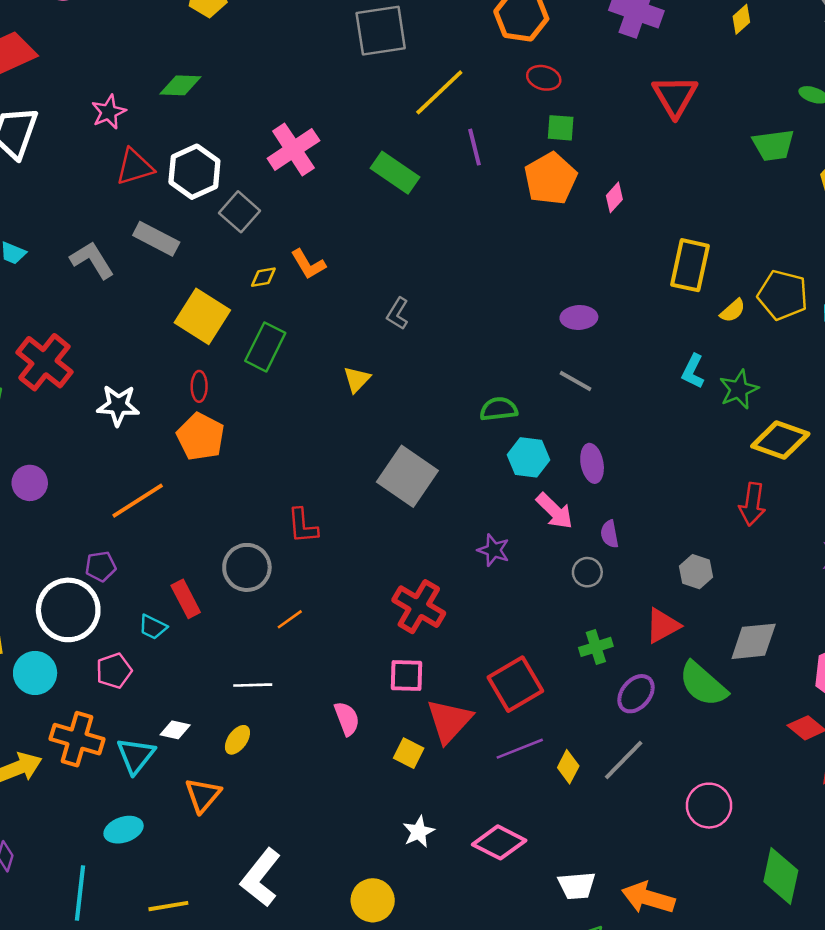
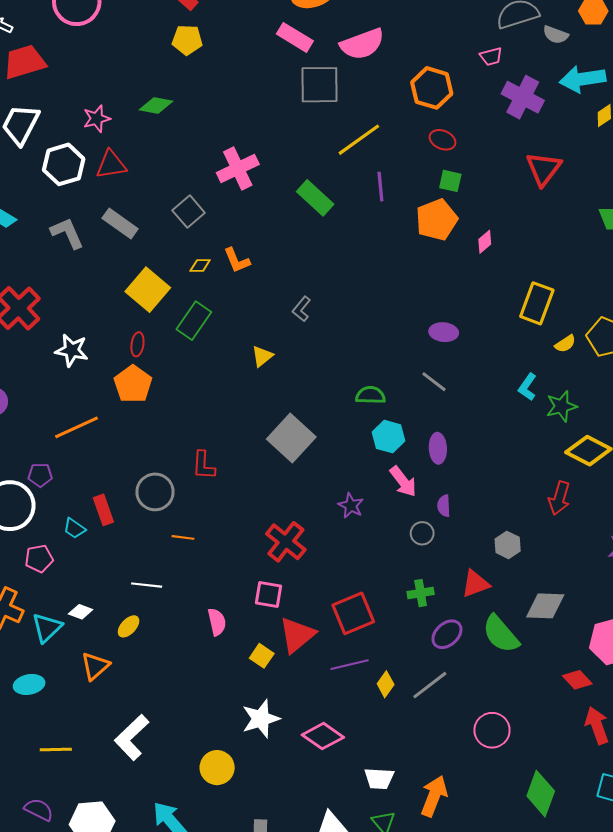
white hexagon: (194, 172) -> (64, 164), moved
orange line: (290, 619) -> (183, 537), turned 35
white star: (419, 832) -> (261, 719), size x1.5
orange arrow: (648, 898) -> (434, 796), turned 87

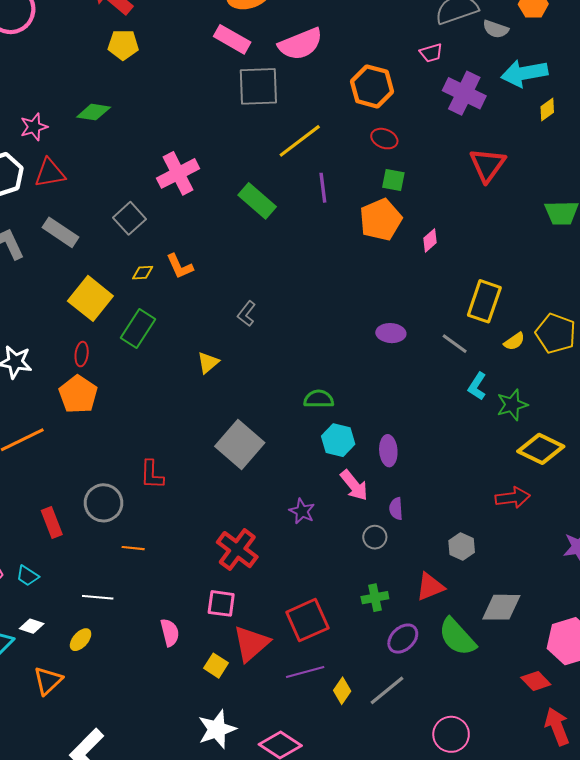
gray line: (434, 382) -> (455, 344), moved
red arrow: (559, 498) -> (513, 498), turned -112
cyan trapezoid: (74, 528) -> (28, 576), moved

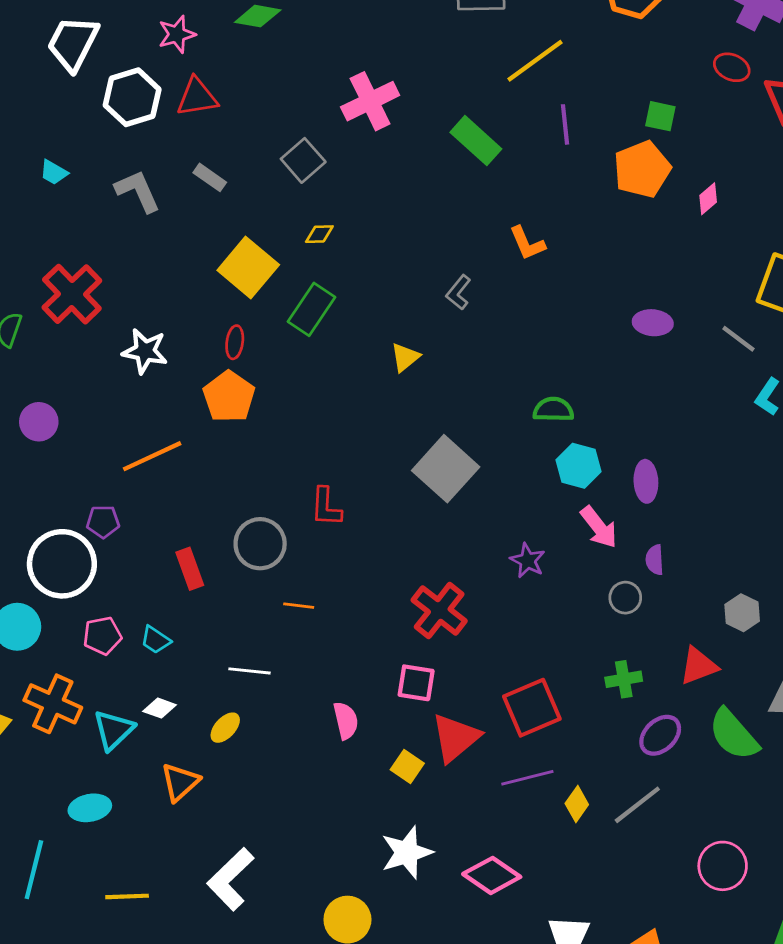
red ellipse: (384, 139) -> (732, 67), moved
gray rectangle: (61, 232) -> (210, 177), size x0.7
orange L-shape: (180, 266) -> (527, 243), moved

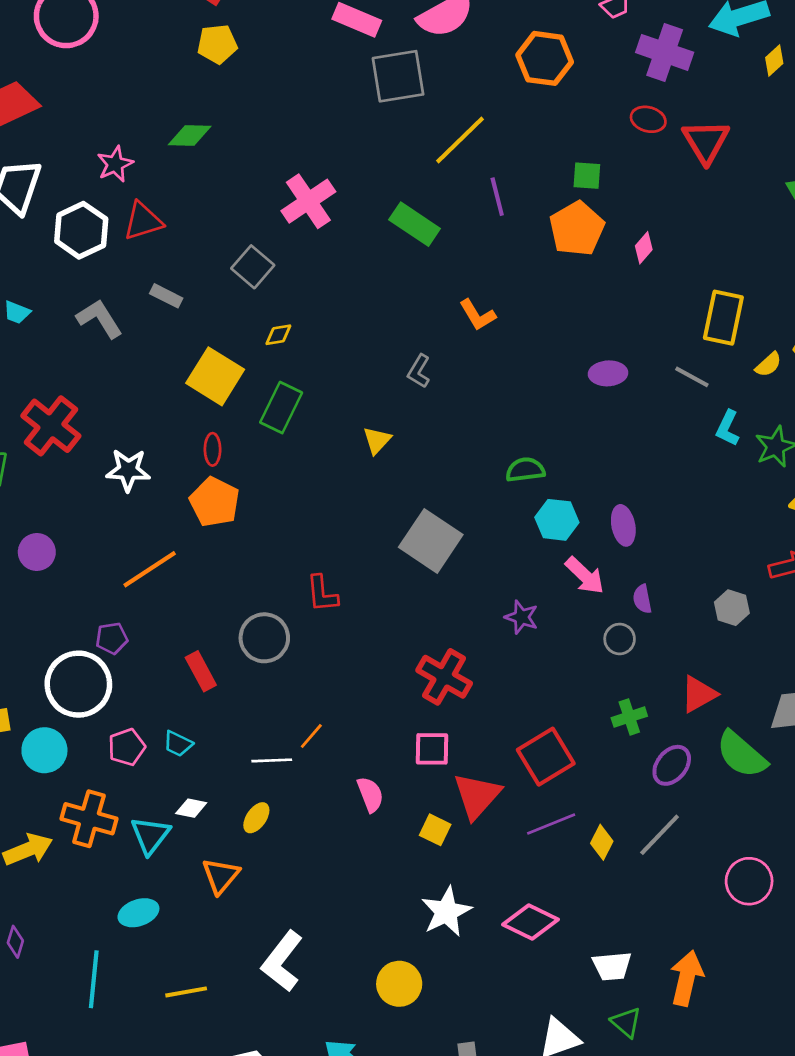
orange line: (299, 606) -> (311, 736), moved, turned -48
gray hexagon: (742, 613) -> (732, 608), moved

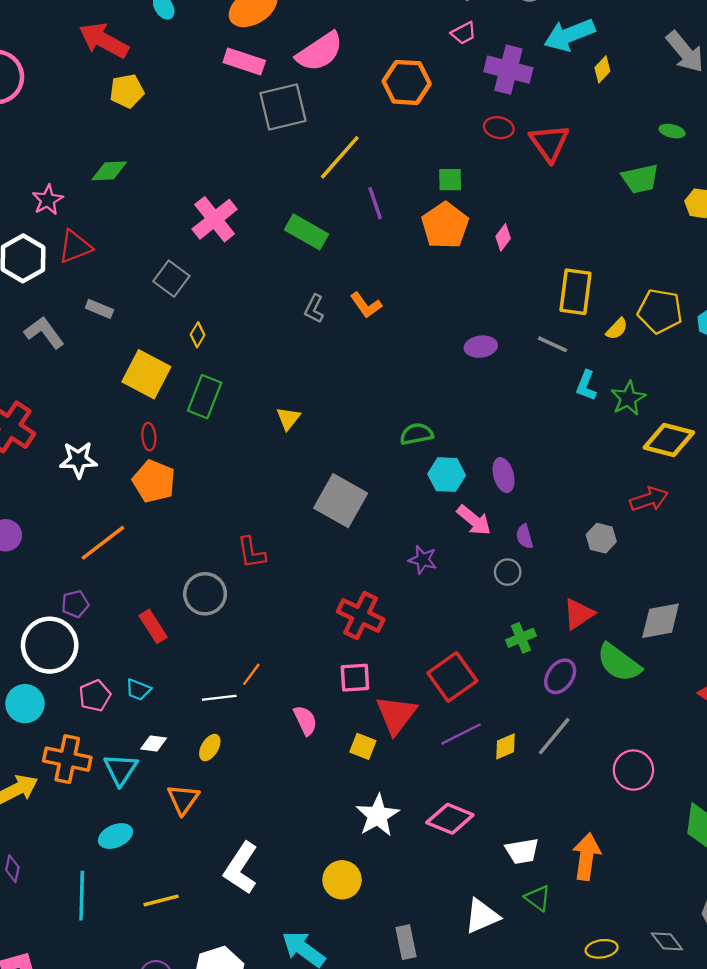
yellow diamond: (278, 335) -> (198, 335), turned -45
gray L-shape: (419, 371) -> (314, 309), moved
yellow diamond: (602, 842) -> (505, 746), turned 44

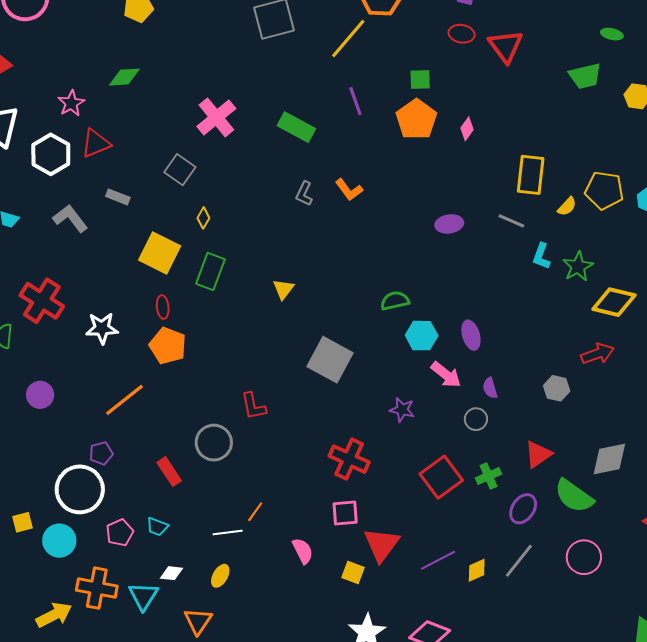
yellow line: (340, 157) -> (348, 39), moved
red square: (452, 677) -> (441, 477), moved
pink circle: (633, 770) -> (584, 557), moved

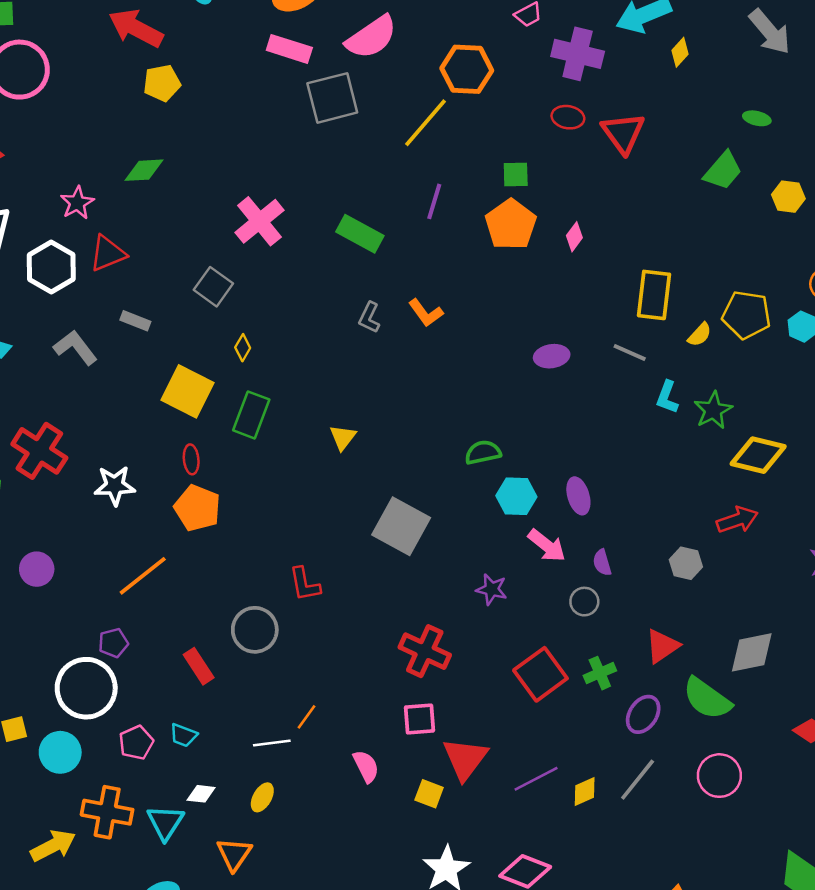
green trapezoid: (585, 76) -> (723, 171), turned -36
purple line: (355, 101) -> (434, 201), turned 36

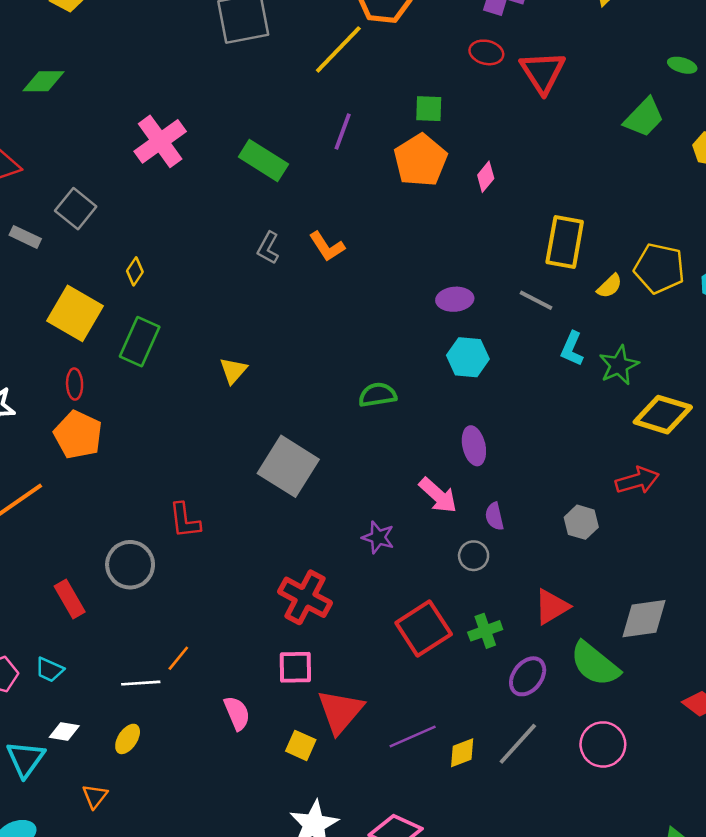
gray square: (213, 287) -> (76, 209), moved
cyan hexagon: (516, 496) -> (468, 357), moved
orange triangle: (234, 854) -> (95, 796), size x0.7

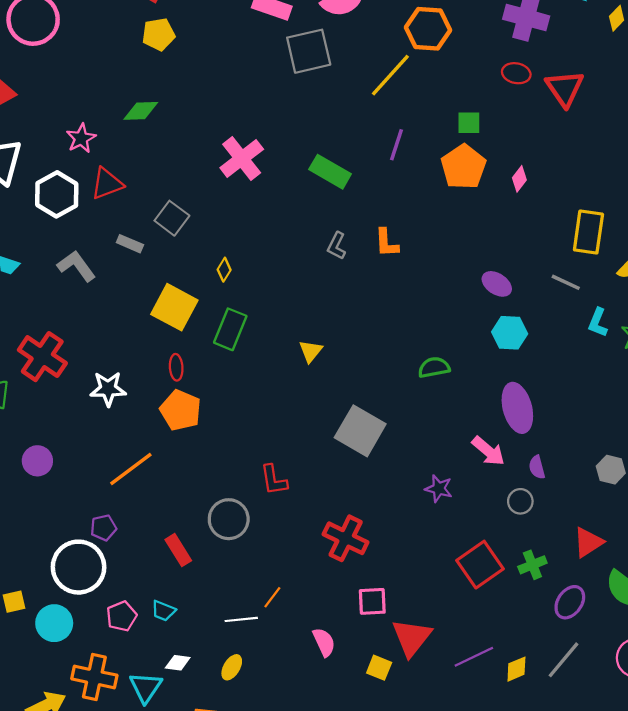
orange L-shape: (327, 246) -> (386, 243), turned 32
purple ellipse: (455, 299) -> (497, 284), turned 40
purple ellipse: (474, 446) -> (517, 408), size x1.5
red cross: (305, 597) -> (346, 538), moved

